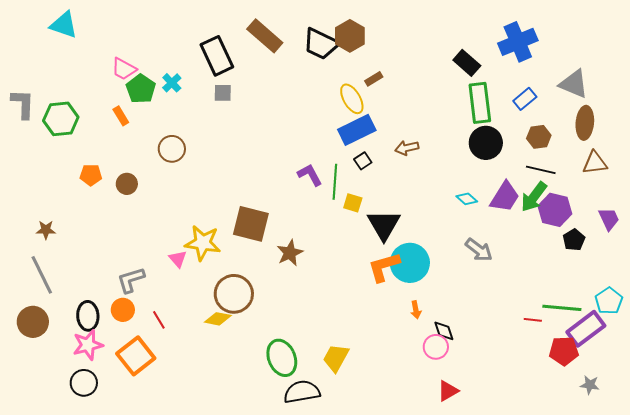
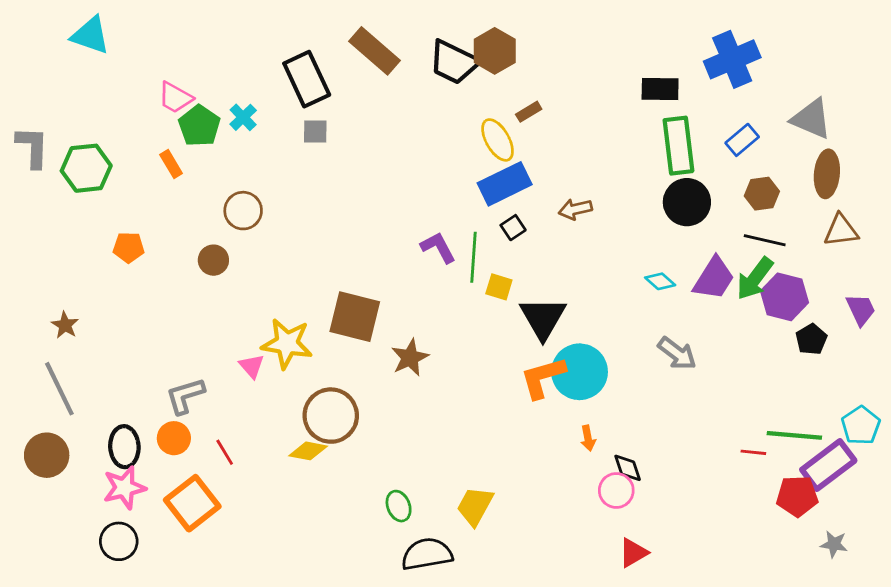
black rectangle: (467, 63) -> (660, 89), turned -40
brown circle: (127, 184) -> (213, 260), moved
brown star: (46, 230) -> (65, 325), turned 30
green ellipse: (282, 358) -> (399, 506), size x0.6

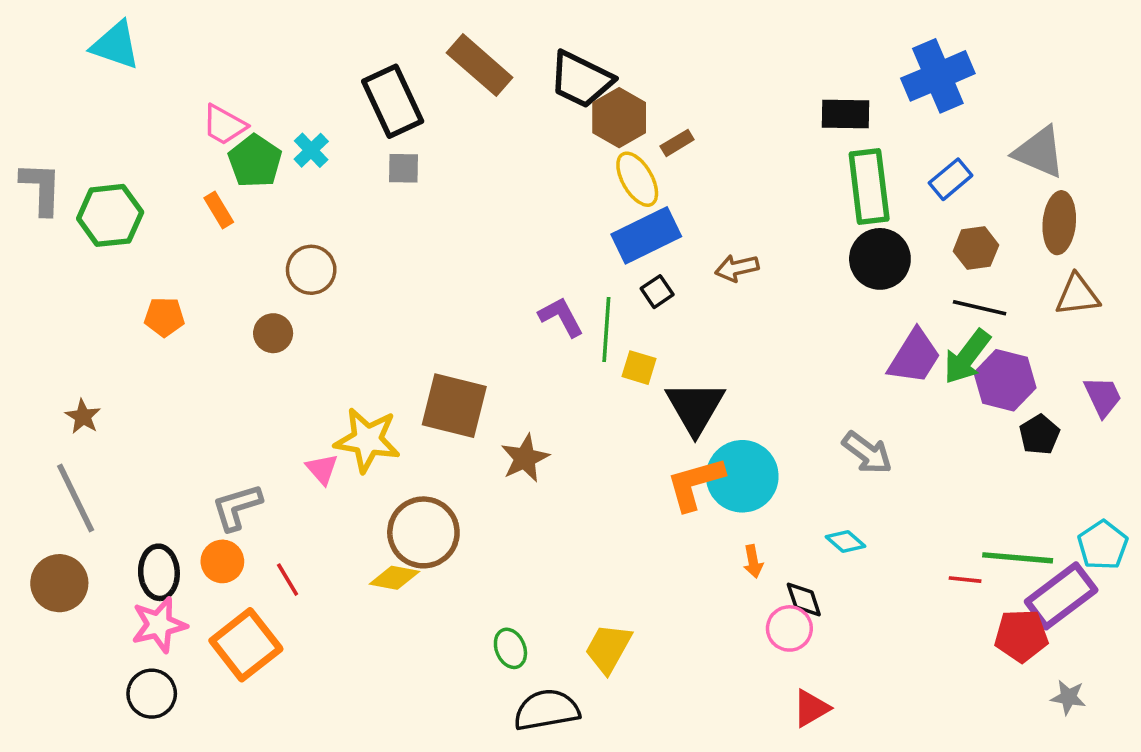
brown hexagon: (495, 51) -> (619, 118), moved
cyan diamond: (660, 281) -> (846, 541), moved

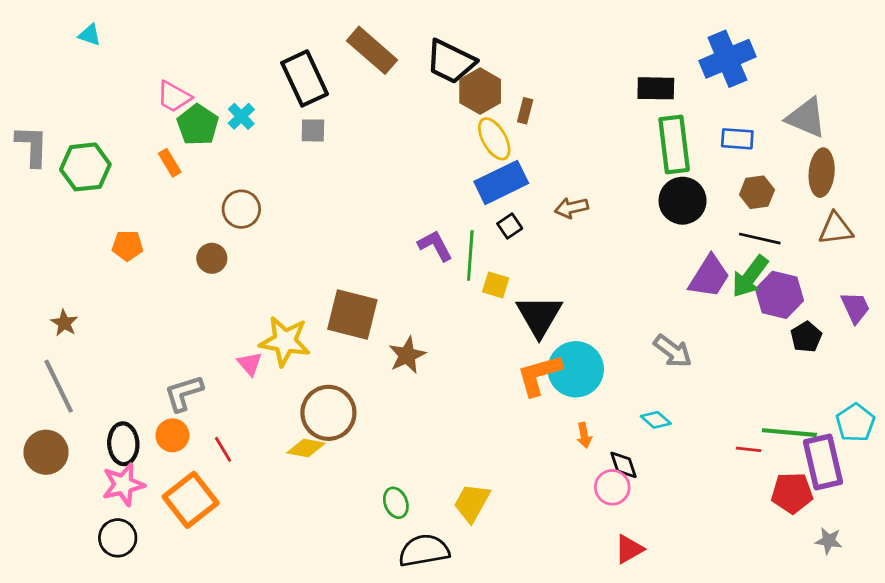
cyan triangle: (115, 45) -> (90, 35), size x0.6
brown rectangle: (677, 143) -> (525, 111), turned -45
blue rectangle: (951, 179) -> (737, 139), turned 44
purple rectangle: (1061, 596) -> (823, 462), turned -66

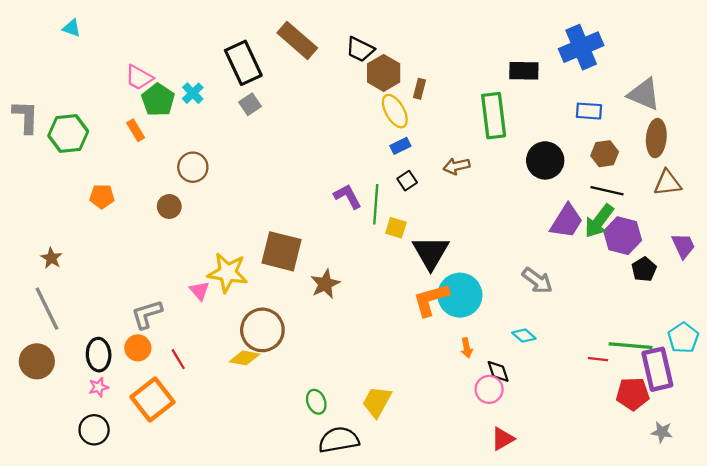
black trapezoid: (451, 62) -> (360, 49), size x0.7
gray square: (313, 130) -> (250, 104), turned -35
green rectangle: (674, 144) -> (494, 116), moved
blue rectangle: (501, 182) -> (400, 146), size x0.5
pink star: (123, 485) -> (99, 387), size x0.6

